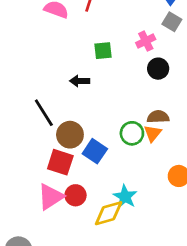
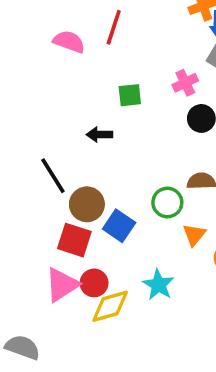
orange triangle: (153, 133) -> (194, 235), moved
yellow diamond: (109, 213) -> (110, 306), moved

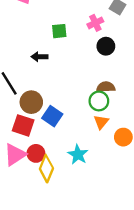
green circle: (167, 203) -> (99, 101), moved
yellow diamond: (110, 306) -> (46, 169), turned -52

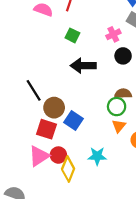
green square: (59, 31) -> (72, 35), moved, turned 32
black arrow: (39, 57) -> (83, 66), moved, size x1.6
cyan star: (78, 155) -> (97, 156), turned -30

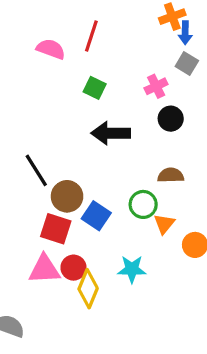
green circle: (117, 107) -> (143, 204), moved
pink triangle: (39, 156) -> (44, 269), turned 30

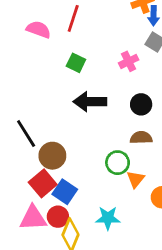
black circle: (171, 119) -> (141, 104), moved
blue square: (96, 216) -> (65, 192), moved
red square: (56, 229) -> (43, 183), turned 32

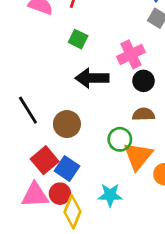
pink cross: (129, 61) -> (131, 54), moved, size x1.4
brown circle: (52, 156) -> (67, 124), moved
orange triangle: (136, 179) -> (138, 156), size x1.6

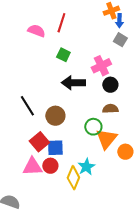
blue square: (67, 169) -> (55, 148), turned -36
cyan star: (110, 195) -> (86, 167), turned -30
yellow diamond: (73, 212) -> (73, 178), moved

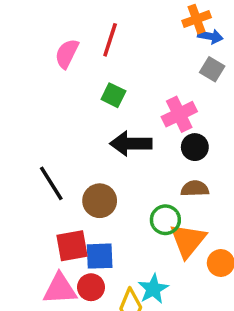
blue arrow: (119, 21) -> (210, 36), turned -80
pink semicircle: (36, 31) -> (67, 54), turned -84
red square: (39, 142) -> (72, 246), turned 30

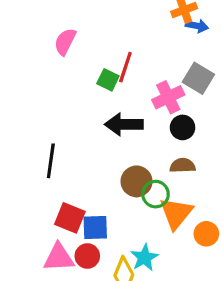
red line: (110, 40) -> (125, 67), moved
gray square: (212, 69) -> (198, 78), moved, size x1.4
black line: (51, 183) -> (51, 161), turned 40
brown circle: (100, 201) -> (137, 181), moved
red square: (72, 246) -> (70, 218), turned 32

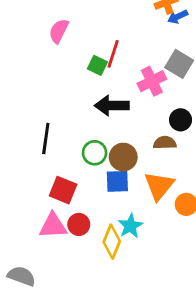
blue arrow: (197, 26) -> (178, 17), turned 144
black circle: (183, 127) -> (181, 120), moved
green circle: (156, 194) -> (95, 153), moved
blue square: (95, 227) -> (117, 181), moved

